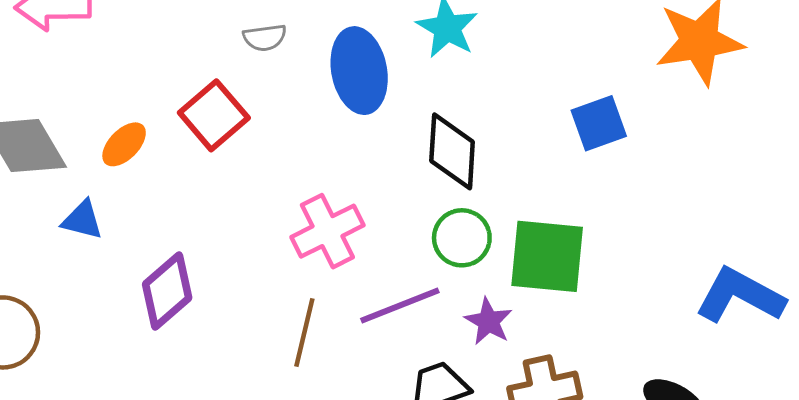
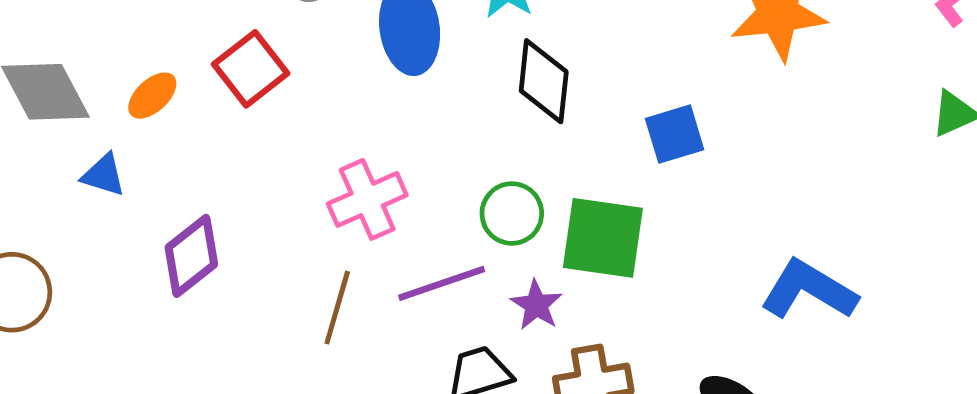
blue square: (599, 123) -> (675, 134), moved
black diamond: (452, 151) -> (544, 81), moved

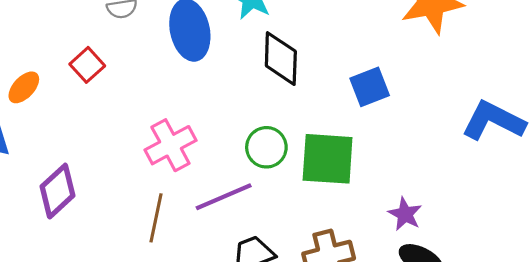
red square: (251, 69) -> (87, 65), size x0.7
blue L-shape: (809, 290) -> (493, 121), moved
purple star: (536, 305) -> (405, 214), moved

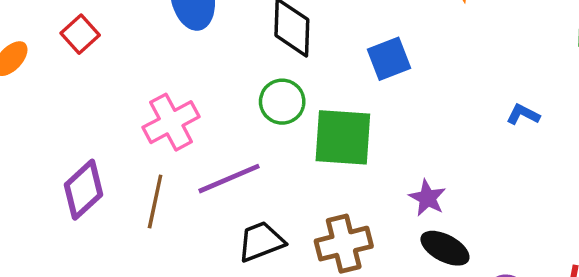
blue L-shape: (493, 121) -> (523, 115), moved, size x0.5
green circle: (266, 147) -> (282, 102), moved
purple diamond: (57, 191) -> (84, 190), moved

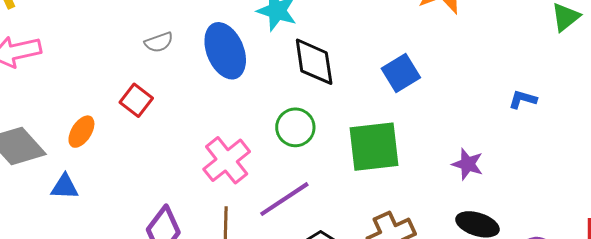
green circle: (282, 102) -> (295, 127), moved
purple star: (427, 198) -> (468, 164), moved

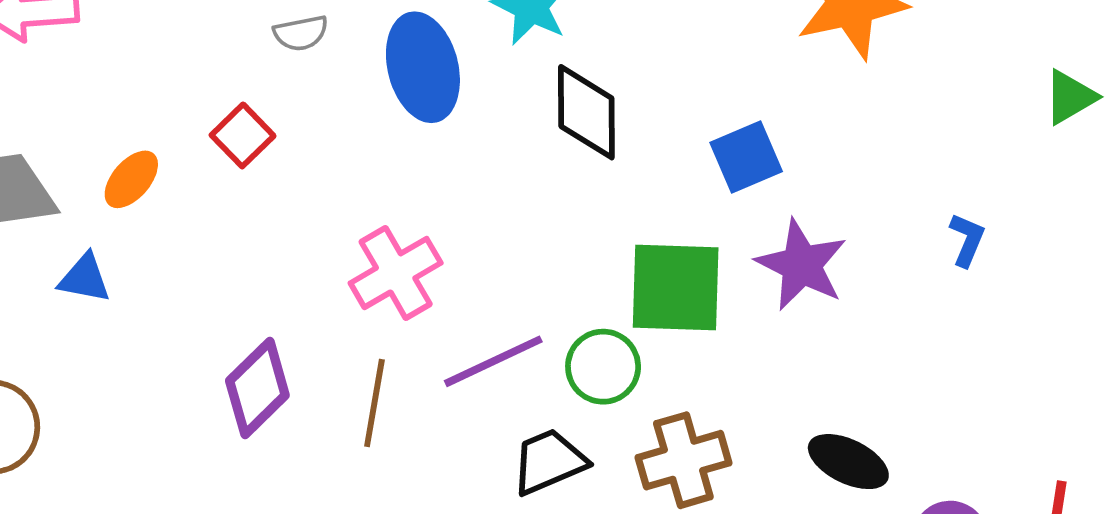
blue L-shape: (523, 99) -> (967, 240), turned 88
green circle: (295, 127) -> (603, 367), moved
purple star: (468, 164) -> (801, 265), moved, size x1.5

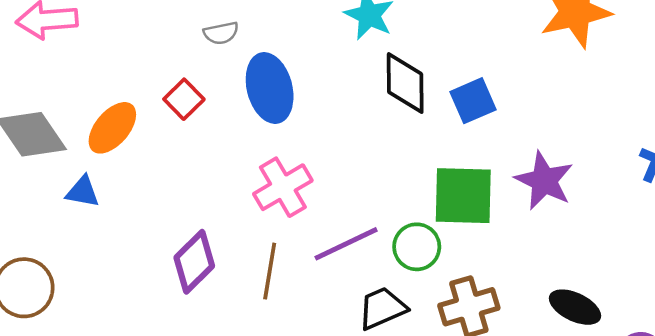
blue ellipse: (423, 67) -> (270, 88), moved
blue square: (746, 157) -> (473, 101), moved
orange ellipse: (131, 179) -> (112, 128), size x1.4

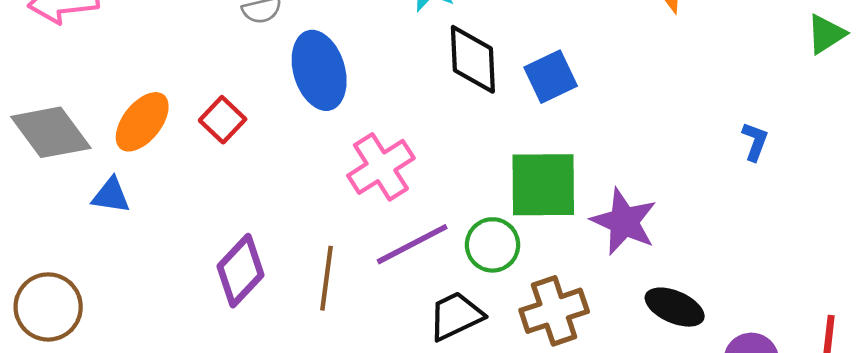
red square: (184, 99) -> (223, 120), moved
purple star: (544, 181) -> (624, 222), moved
pink cross: (283, 187) -> (381, 167), moved

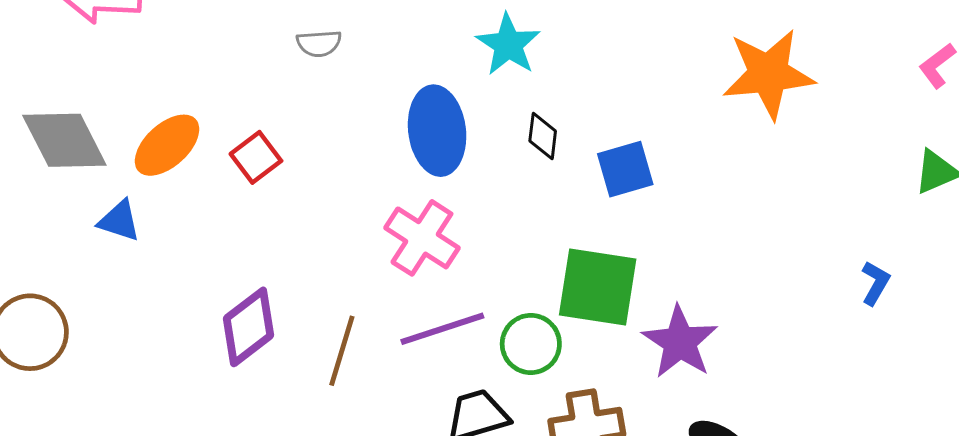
black diamond: (473, 59) -> (543, 136), size x0.6
blue ellipse: (319, 70) -> (437, 131), moved
blue L-shape: (755, 141) -> (875, 283), moved
pink cross: (381, 167) -> (422, 238), turned -34

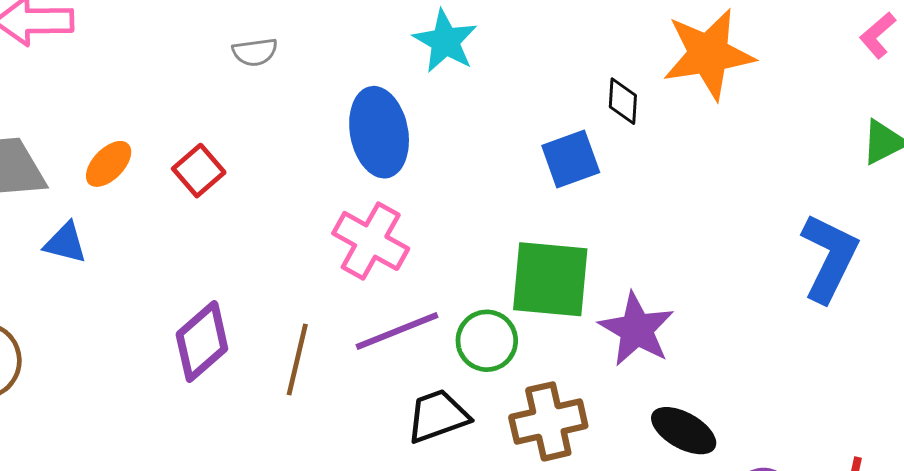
black diamond: (543, 136) -> (623, 101), moved
orange ellipse: (167, 145) -> (109, 164), size x0.7
blue L-shape: (875, 283) -> (829, 258), size x2.0

